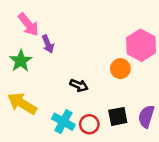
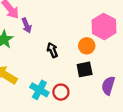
black arrow: (79, 85) -> (52, 50), moved, turned -136
black square: (118, 116) -> (85, 69), moved

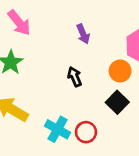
purple arrow: (27, 25) -> (83, 34), moved
black square: (85, 69) -> (117, 102), turned -35

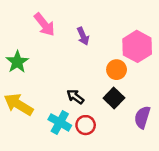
pink arrow: (19, 23) -> (44, 24), moved
black arrow: (75, 77) -> (75, 97), moved, turned -30

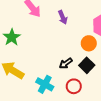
black arrow: (75, 97) -> (66, 63), moved, turned -72
red circle: (86, 125) -> (74, 86), moved

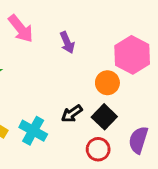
cyan cross: (45, 84) -> (33, 131), moved
red circle: (74, 86) -> (98, 149), moved

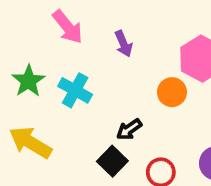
black square: (104, 117) -> (112, 161), moved
cyan cross: (33, 131) -> (75, 90), moved

